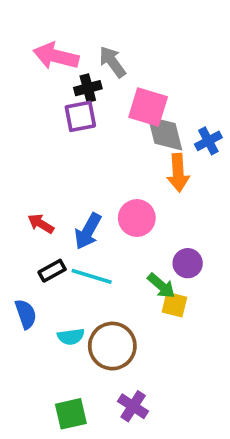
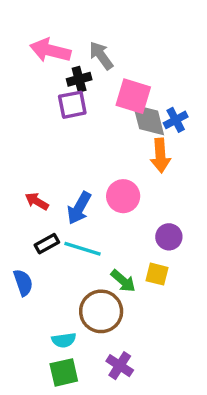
blue cross: (208, 141) -> (176, 120), moved
green arrow: (161, 286) -> (123, 281), moved
cyan semicircle: (71, 337) -> (64, 340), moved

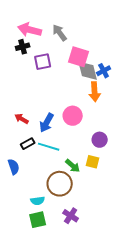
black cross: (79, 79) -> (23, 47), moved

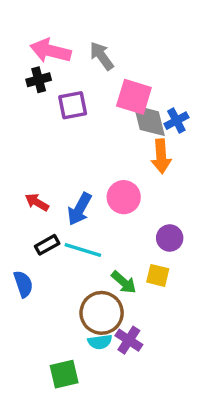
cyan semicircle: (38, 201) -> (100, 342), moved
purple cross: (71, 216) -> (129, 340), moved

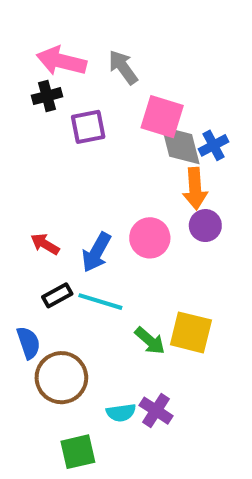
purple circle: (170, 238) -> (205, 226), moved
yellow square: (158, 275) -> (191, 332), size x1.5
brown circle: (102, 313) -> (61, 378), moved

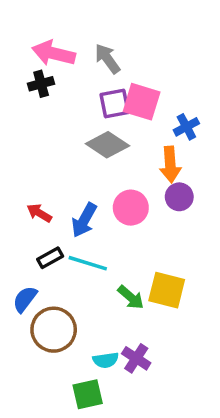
purple square: (88, 127) -> (115, 103), moved
gray diamond: (181, 145) -> (107, 145), moved, turned -42
blue semicircle: (29, 343) -> (25, 299), turned -124
green square: (78, 452) -> (88, 394), moved

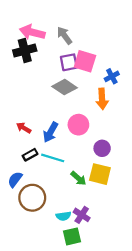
black cross: (41, 84) -> (25, 51), size x1.5
purple circle: (179, 197) -> (102, 148), moved
green square: (88, 394) -> (72, 236), moved

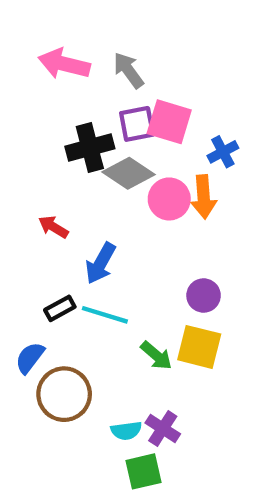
black cross: (25, 51) -> (90, 147), moved
pink circle: (78, 125) -> (169, 199), moved
red arrow: (24, 128) -> (53, 227), moved

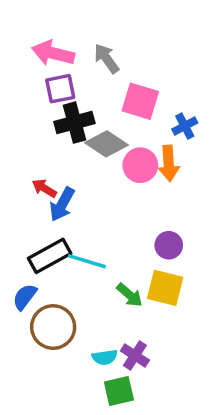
purple square: (137, 124) -> (60, 89), moved
blue arrow: (101, 263) -> (62, 204), moved
black rectangle: (60, 308) -> (50, 256), size x1.6

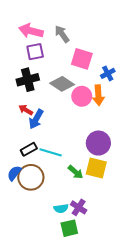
black cross: (74, 123) -> (28, 80), moved
purple circle: (169, 245) -> (98, 143), size x1.5
black rectangle: (50, 256) -> (29, 149), size x0.7
brown circle: (53, 327) -> (31, 177), moved

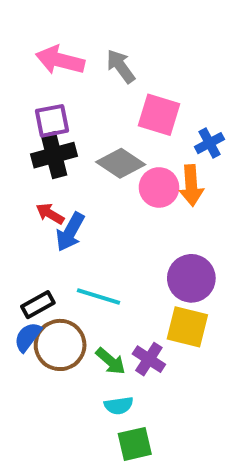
purple square: (35, 52) -> (52, 121), moved
black rectangle: (29, 149) -> (38, 305), moved
green arrow: (76, 172) -> (111, 361), moved
purple cross: (79, 207) -> (149, 359), moved

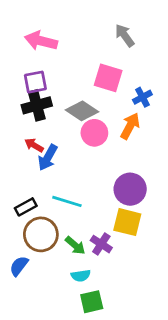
gray arrow: (121, 66) -> (125, 35), moved
orange arrow: (191, 185) -> (130, 126), turned -148
pink circle: (159, 187) -> (94, 133), moved
blue semicircle: (28, 337) -> (19, 266), moved

